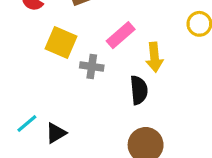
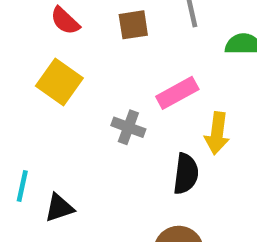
yellow square: (61, 42) -> (59, 82), moved
cyan line: (27, 124) -> (22, 186), turned -50

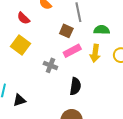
brown square: (133, 25) -> (66, 31), moved, turned 32
yellow arrow: (217, 133) -> (95, 53), moved

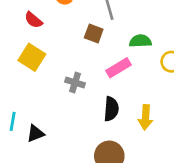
green semicircle: (102, 30) -> (140, 41), moved
pink rectangle: (72, 51) -> (119, 68), moved
yellow arrow: (95, 53) -> (145, 117), moved

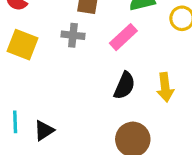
gray cross: (75, 83) -> (73, 35), moved
black semicircle: (111, 109) -> (124, 86), turned 30

